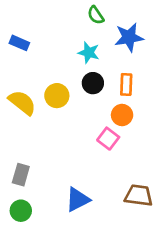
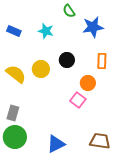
cyan star: (89, 53) -> (46, 31), moved
orange rectangle: (126, 84) -> (102, 61), moved
gray rectangle: (21, 175) -> (13, 113), moved
green circle: (21, 211) -> (15, 137), moved, size x1.5

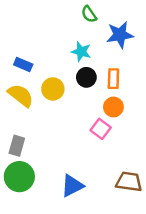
blue rectangle: (14, 31) -> (23, 64), moved
cyan star: (46, 31) -> (81, 52), moved
orange rectangle: (102, 61) -> (113, 79), moved

